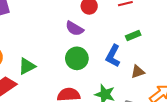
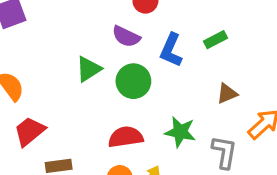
blue L-shape: (113, 56) -> (171, 50), moved
green triangle: (27, 66) -> (89, 69), moved

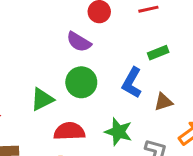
blue L-shape: (171, 50) -> (132, 83), moved
green triangle: (89, 69) -> (42, 99), moved

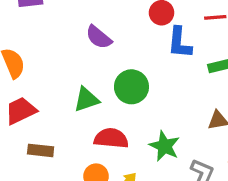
purple semicircle: (79, 42) -> (99, 37), moved
blue L-shape: (132, 83) -> (180, 43), moved, turned -32

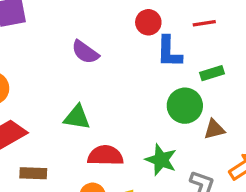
green circle: (131, 87) -> (185, 106), moved
green triangle: (86, 99) -> (77, 117), turned 32

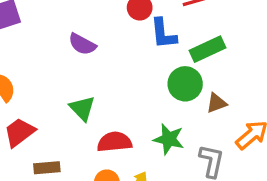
green rectangle: (212, 73) -> (207, 49), size x1.5
green triangle: (77, 117) -> (82, 108), turned 44

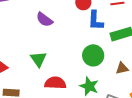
green circle: (185, 84) -> (93, 55), moved

